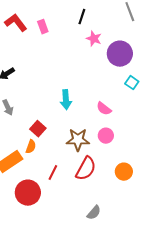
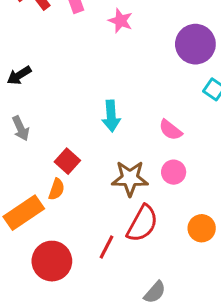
pink star: (94, 39) -> (121, 21), moved
red line: (53, 173) -> (106, 247), moved

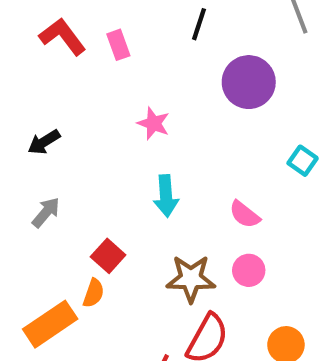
pink star: (121, 21) -> (154, 123), moved
purple circle: (195, 44) -> (249, 82), moved
gray arrow: (21, 128) -> (46, 212), turned -115

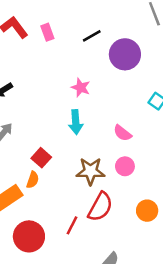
black line: (199, 24) -> (92, 36), moved, turned 42
pink star: (154, 123) -> (81, 88), moved

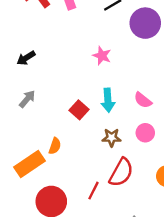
cyan arrow: (76, 122) -> (108, 100), moved
red square: (41, 158) -> (79, 110), moved
brown star: (90, 171) -> (112, 138), size x0.7

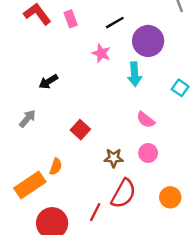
pink star: (102, 56) -> (101, 53), moved
black arrow: (26, 58) -> (48, 82), moved
cyan arrow: (108, 100) -> (135, 74), moved

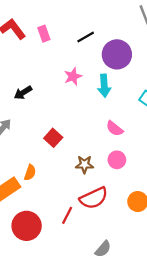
pink star: (101, 53) -> (73, 76), moved, turned 30
red semicircle: (123, 194) -> (94, 198), turned 36

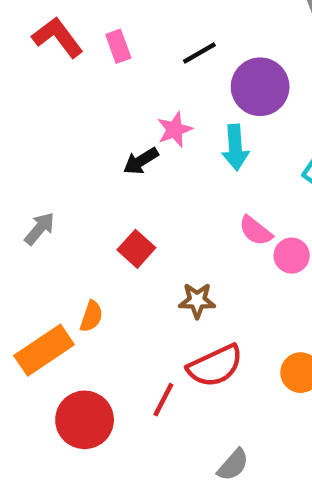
black arrow: (23, 93) -> (141, 161), moved
pink circle: (117, 160) -> (292, 256), moved

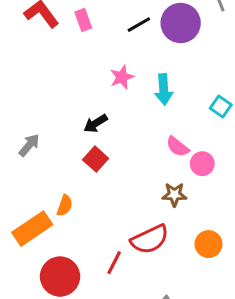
purple circle: (260, 87) -> (181, 23), moved
black arrow: (141, 161) -> (96, 123), moved
brown star: (197, 301) -> (174, 195), moved

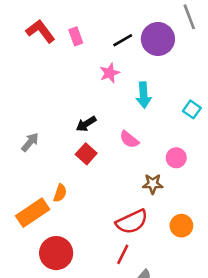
pink star: (122, 77) -> (110, 73), moved
pink semicircle: (178, 147) -> (129, 139), moved
red line: (114, 263) -> (123, 254), moved

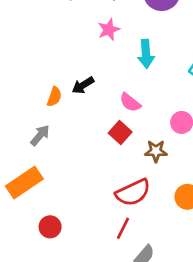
gray arrow: (30, 142) -> (40, 135), moved
red square: (86, 154) -> (120, 132), moved
orange semicircle: (60, 193) -> (54, 97), moved
red circle: (56, 253) -> (50, 227), size x0.6

